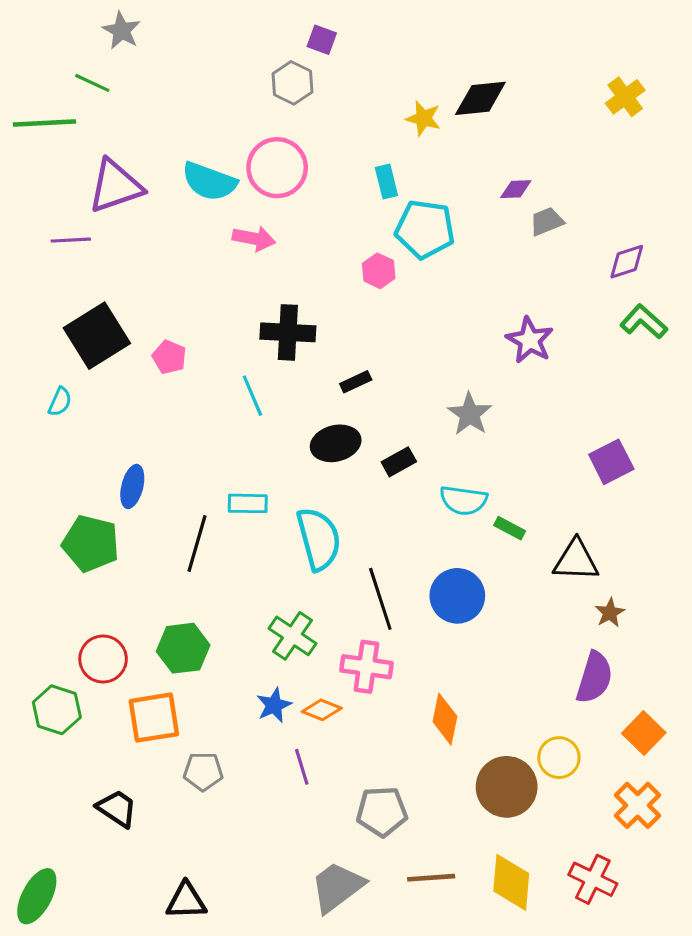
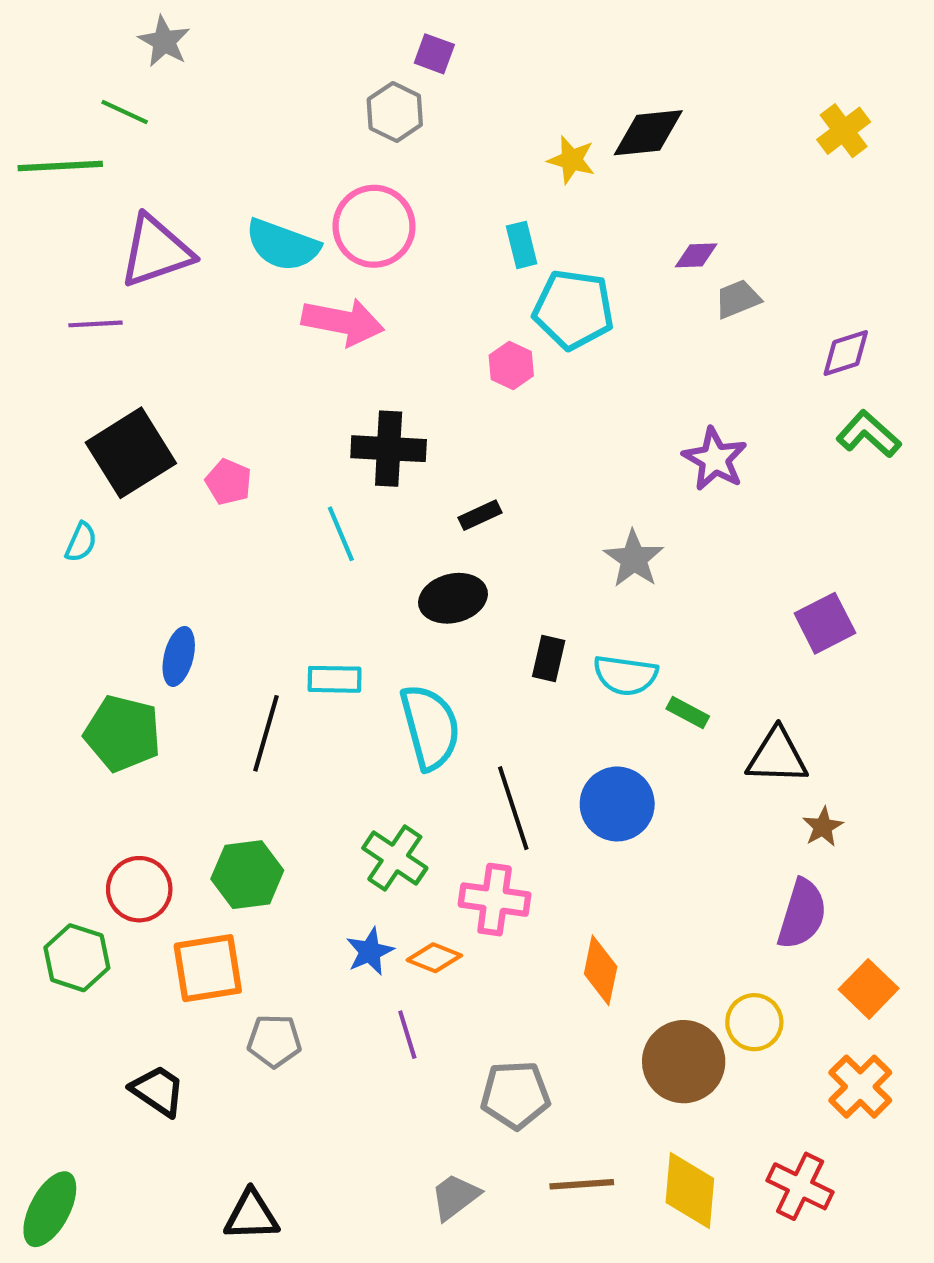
pink arrow: (254, 238) -> (343, 322), size x1.4
black rectangle: (399, 462) -> (549, 659), moved, turned -48
gray trapezoid: (337, 887) -> (455, 1197), size x0.7

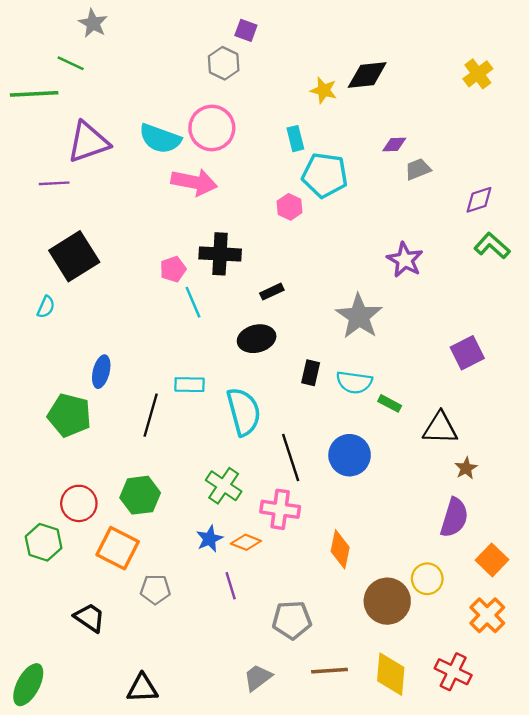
pink pentagon: (229, 482) -> (173, 269), moved, turned 30
gray star: (634, 559) -> (359, 316), size x1.4
orange square: (208, 968) -> (118, 548), turned 36

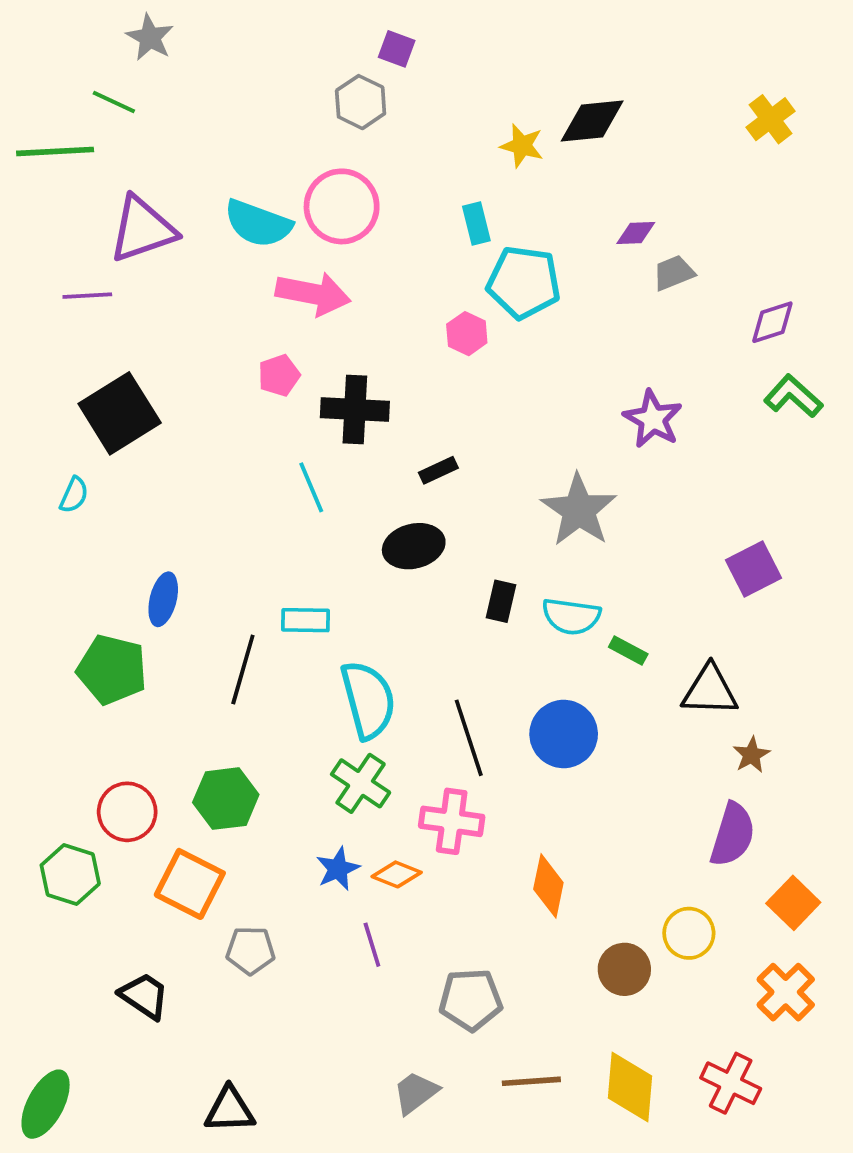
pink pentagon: (173, 269) -> (279, 375), moved
cyan semicircle: (244, 412) -> (368, 700), moved
brown circle: (387, 601) -> (624, 969), size x0.7

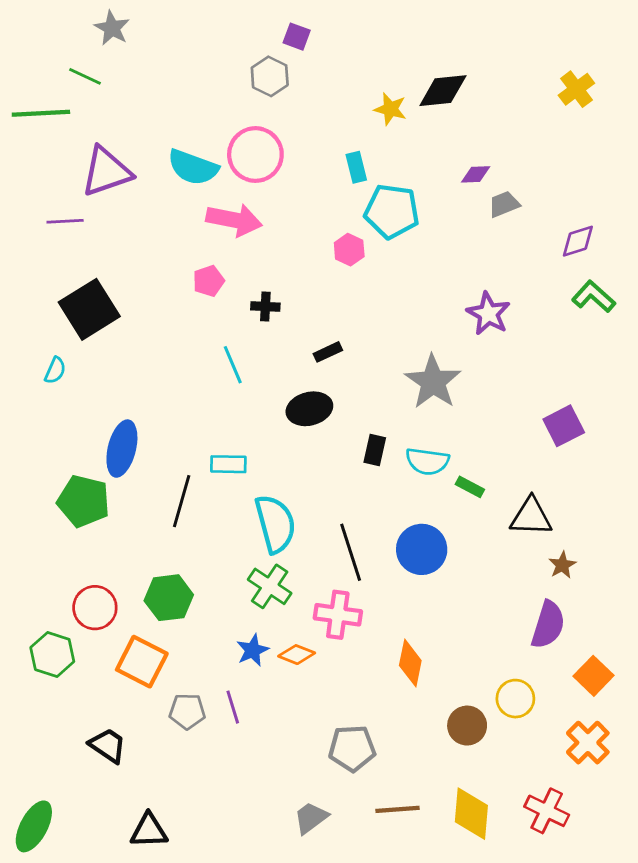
black cross: (355, 409) -> (265, 306), size x0.6
blue ellipse: (163, 599) -> (122, 449), size x1.4
purple line: (372, 945) -> (233, 707), moved
black triangle: (230, 1110) -> (149, 831), moved

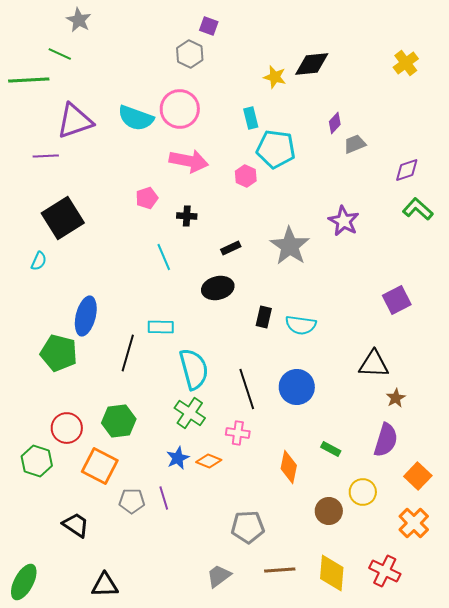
purple diamond: (476, 174) -> (335, 123), turned -45
pink arrow: (234, 220) -> (189, 161), moved
gray star: (433, 382) -> (290, 246), moved
green rectangle: (470, 487) -> (331, 449), moved
pink cross: (338, 615) -> (238, 433), size x0.7

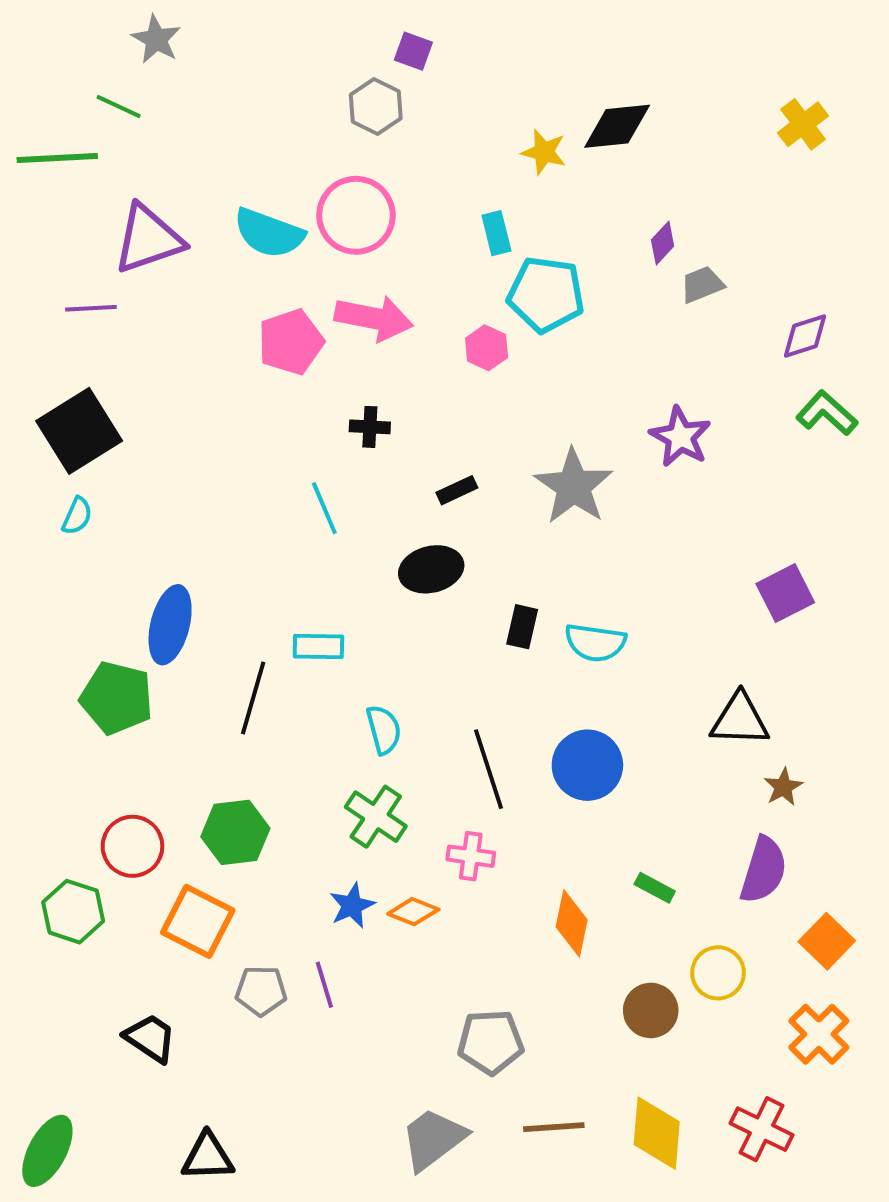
pink pentagon: (147, 198) -> (291, 342), moved, size x1.5
black square: (63, 218) -> (79, 431), moved
cyan semicircle: (194, 369) -> (384, 730), size x0.6
gray trapezoid: (219, 576) -> (433, 1139), size x1.4

